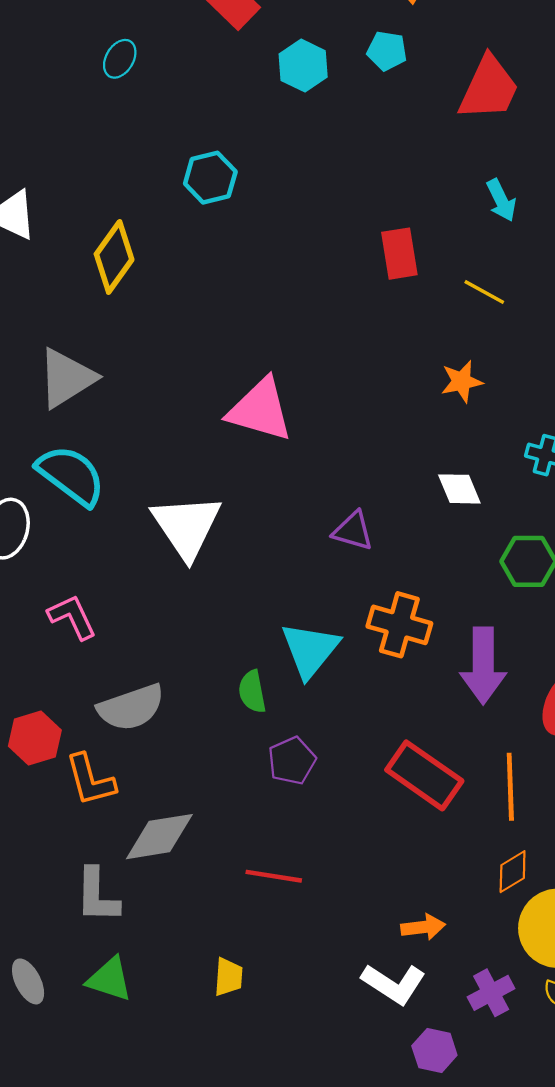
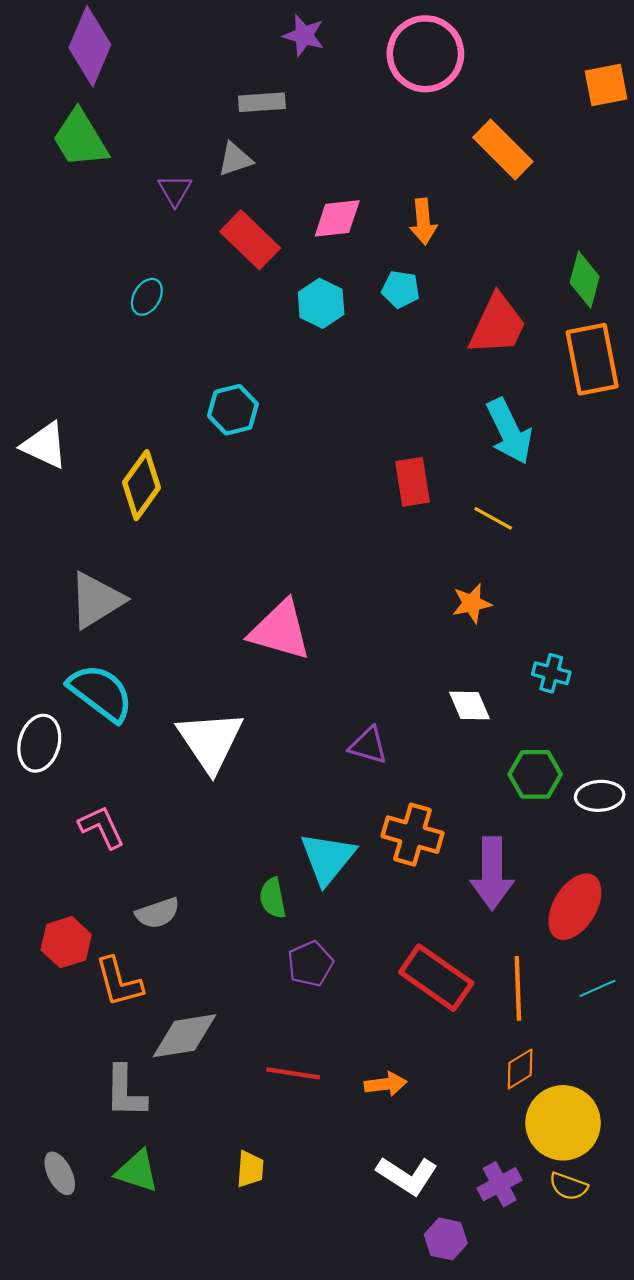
cyan arrow: (501, 200) -> (509, 431), size x1.6
gray semicircle: (131, 707) -> (158, 913), size x0.7
orange arrow: (423, 927) -> (386, 1084), moved

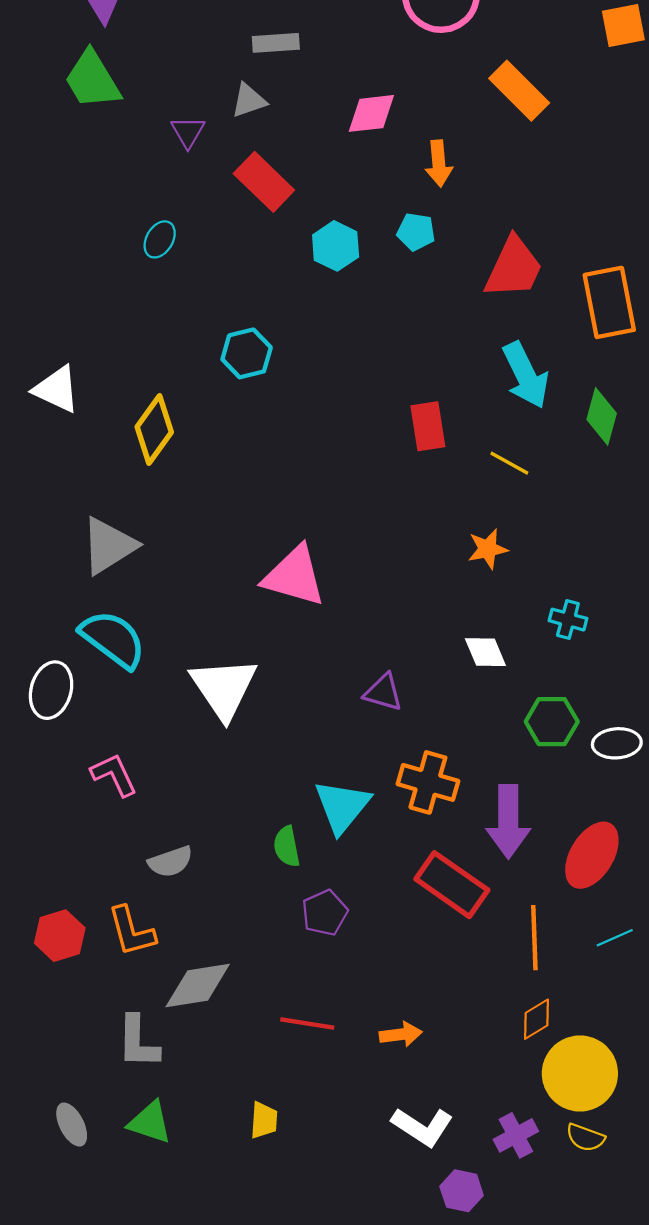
pink diamond: (337, 218) -> (371, 113), moved
green diamond: (585, 280) -> (602, 416), moved
red hexagon: (66, 942) -> (60, 936), moved
red rectangle: (436, 978) -> (452, 885), moved

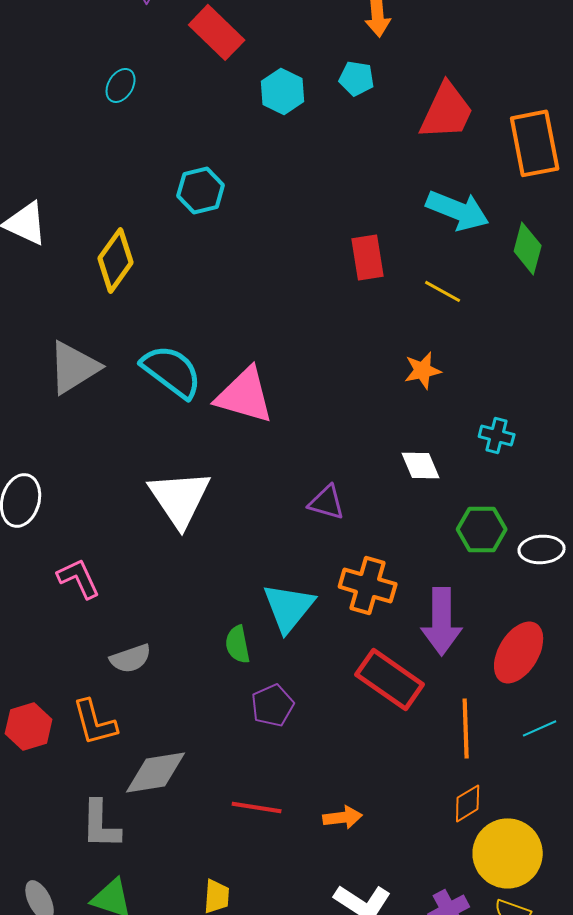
cyan arrow: (526, 375) -> (458, 210), turned -42
cyan semicircle: (113, 639) -> (172, 371), moved

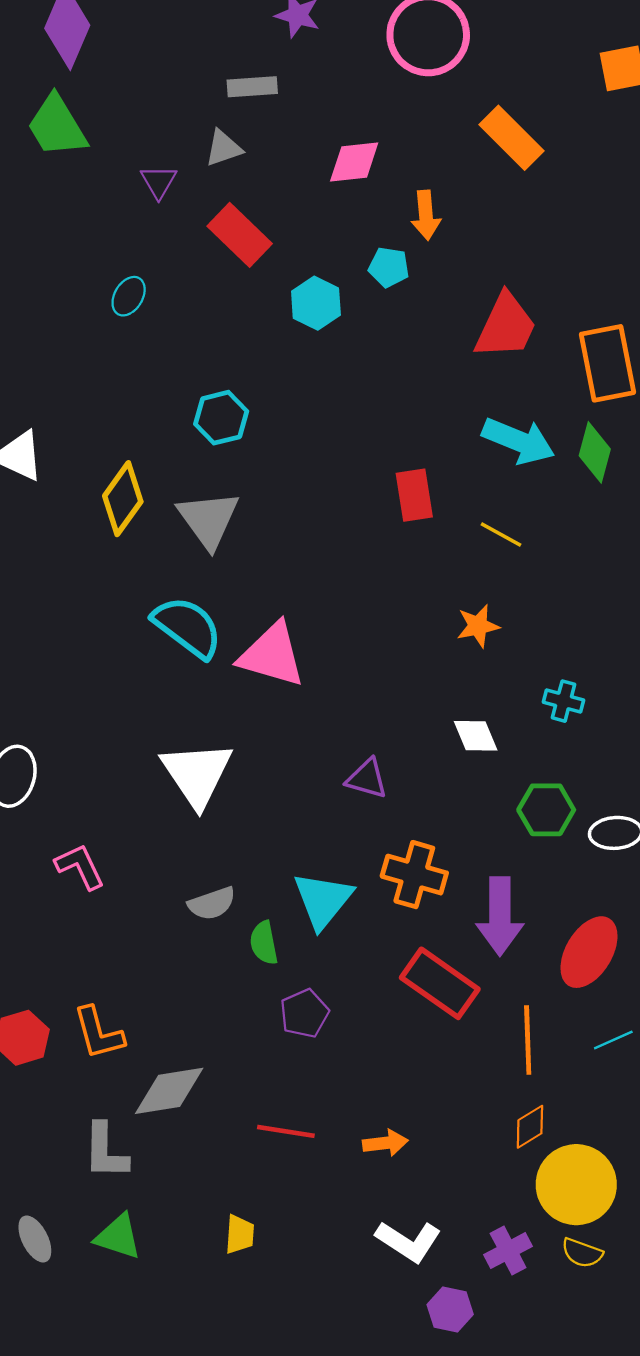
cyan pentagon: (357, 78) -> (389, 267), moved
green diamond: (528, 248) -> (595, 452), moved
gray triangle: (74, 367) -> (208, 519), moved, turned -34
gray semicircle: (131, 658) -> (212, 904), moved

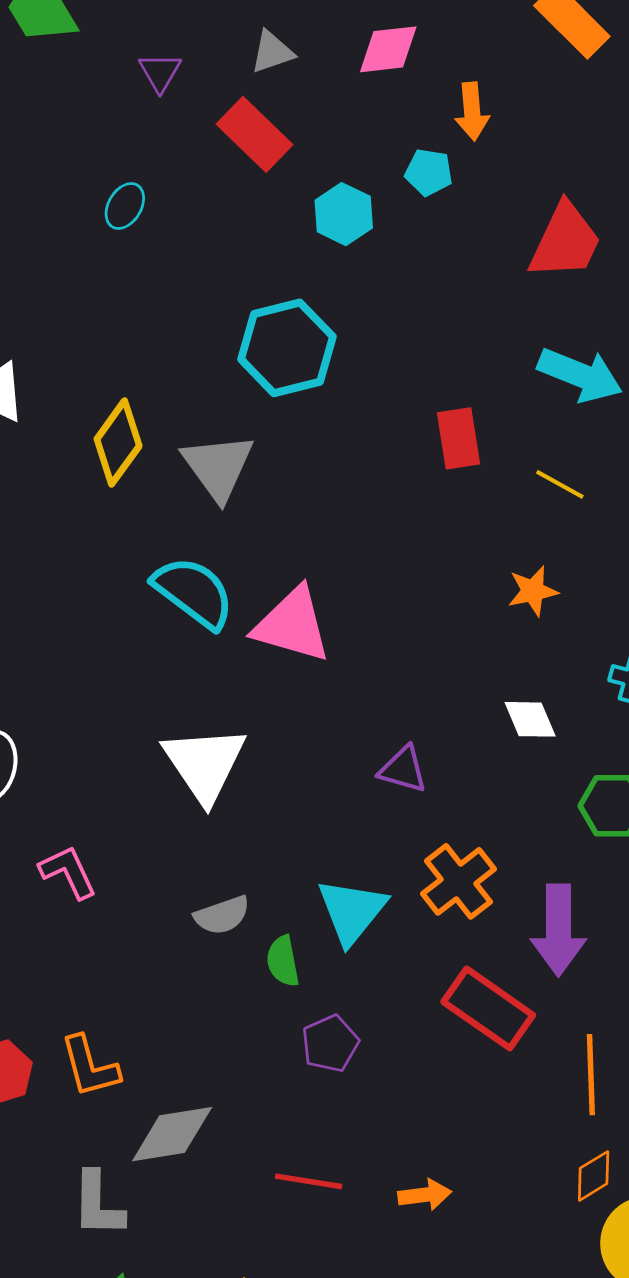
gray triangle: (223, 148) -> (272, 52), moved
cyan hexagon: (221, 418) -> (287, 348), moved, size x1.5
orange cross: (414, 875) -> (458, 881), turned 36

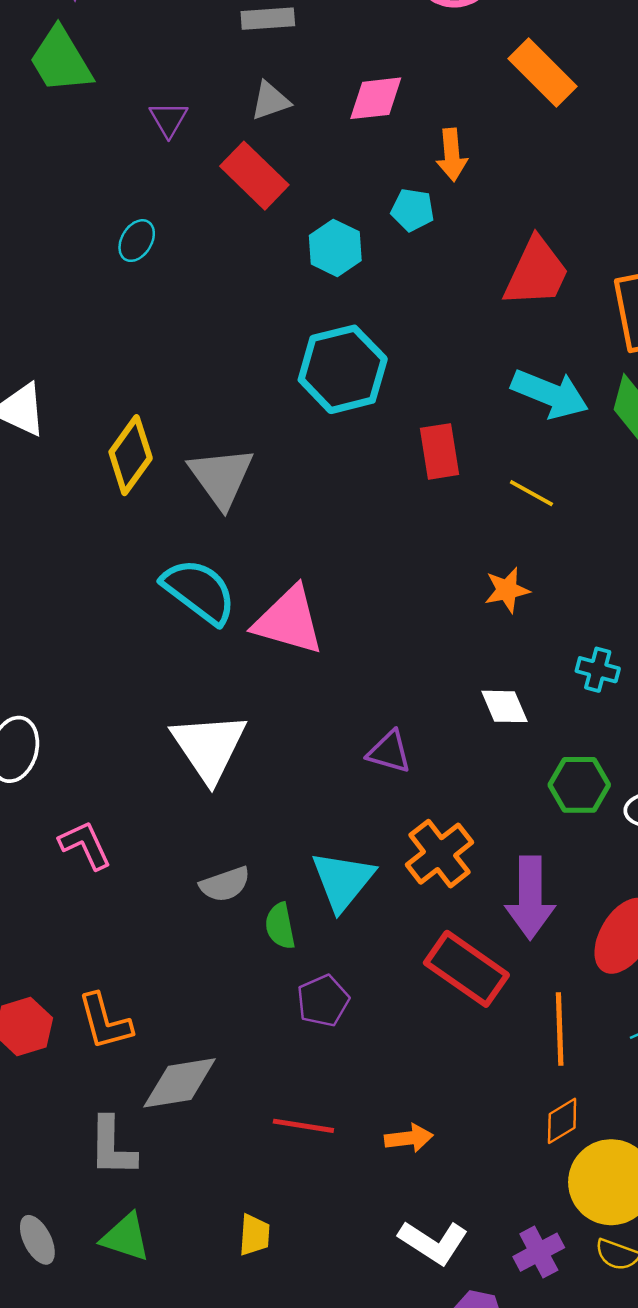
cyan hexagon: (287, 348) -> (343, 369), moved

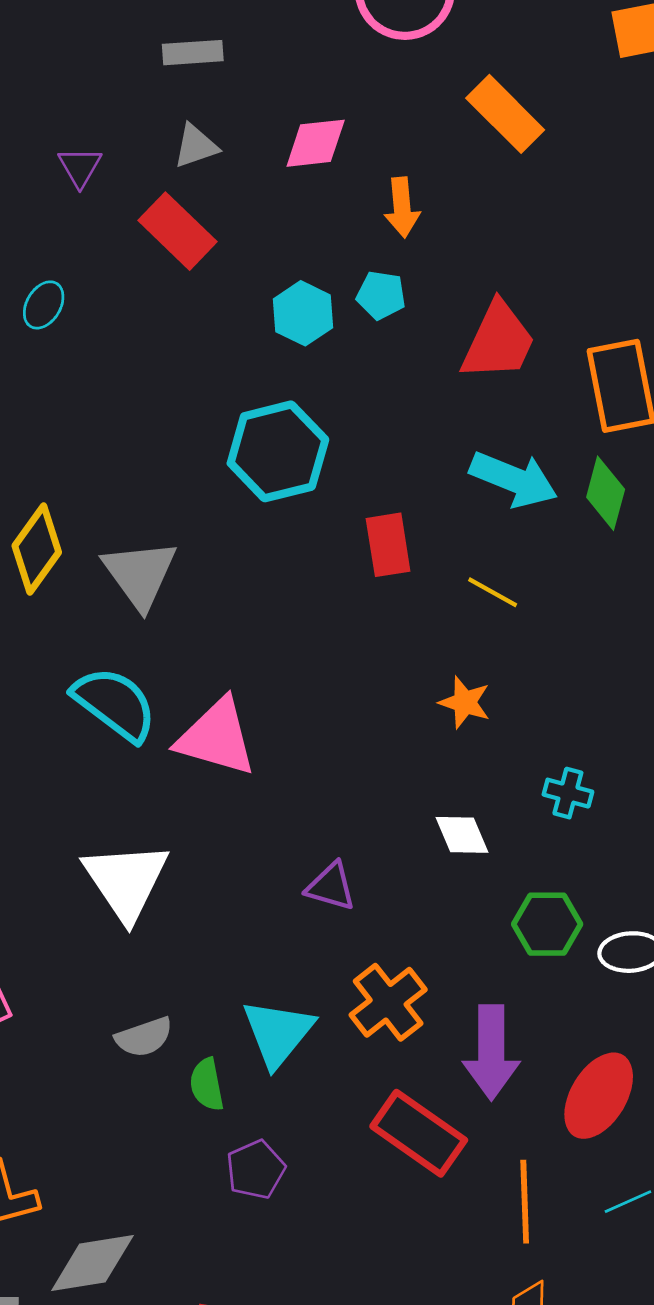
cyan pentagon: (413, 210) -> (381, 295), moved
cyan hexagon: (335, 248) -> (303, 313), moved
orange star: (507, 590) -> (465, 702), turned 30

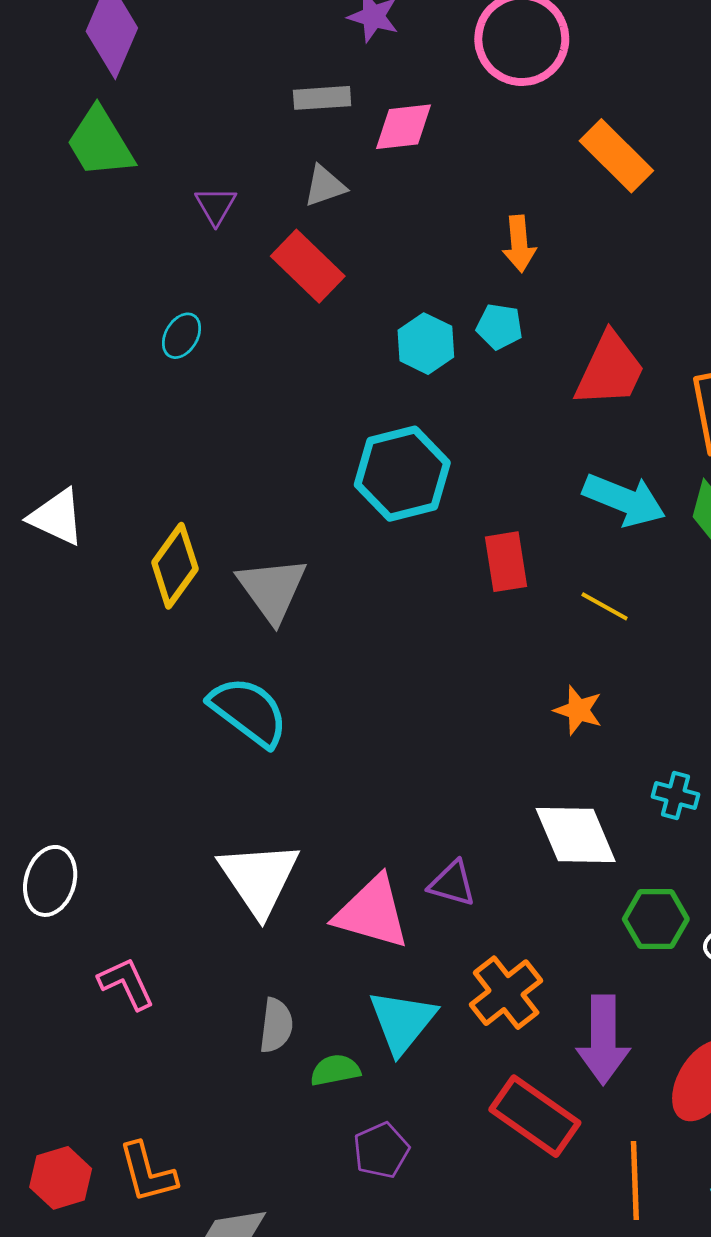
pink diamond: (316, 143) -> (404, 127), moved
pink triangle: (217, 737) -> (372, 912), moved
white diamond: (462, 835) -> (576, 835), size x1.6
gray semicircle: (144, 1037) -> (276, 1025), turned -64
green semicircle: (207, 1085) -> (335, 1070), turned 90

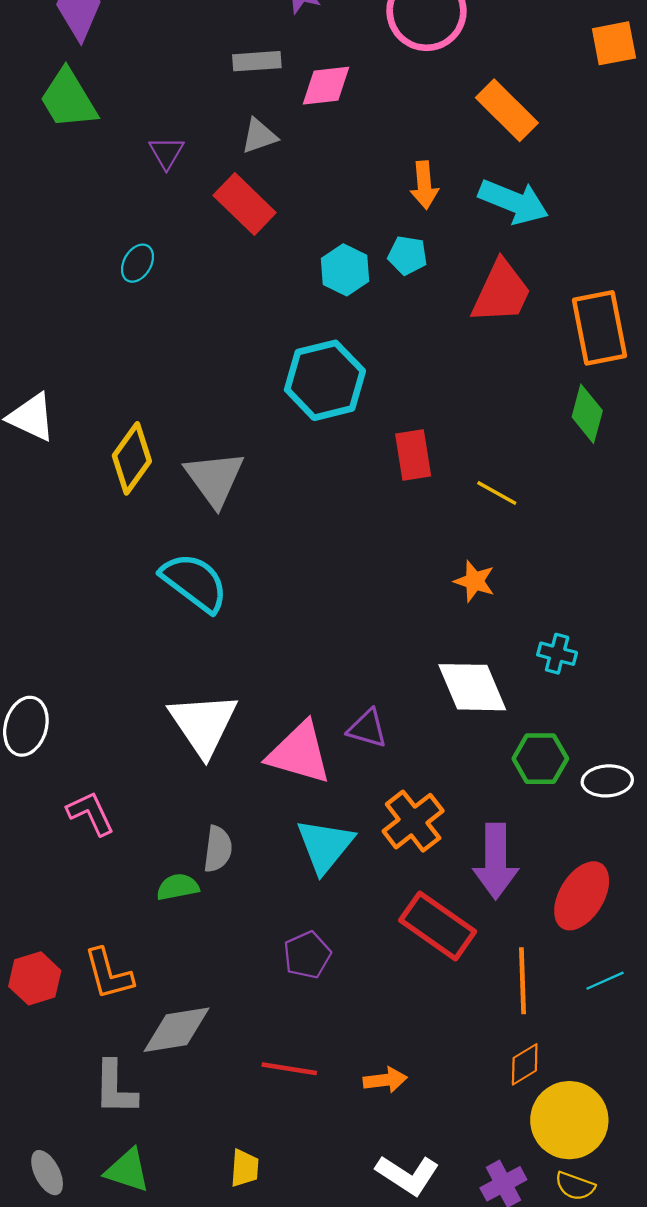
cyan arrow: (624, 500) -> (514, 202), moved
green semicircle: (335, 1070) -> (178, 887), moved

